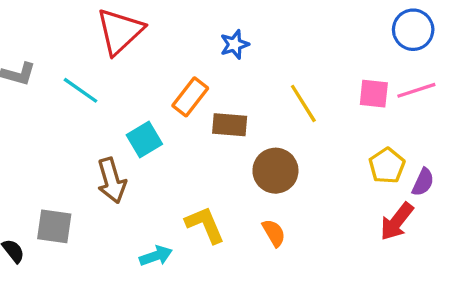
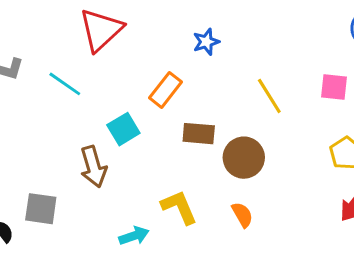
brown rectangle: (230, 125) -> (199, 134), moved

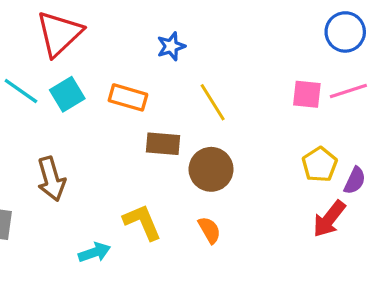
orange rectangle: (166, 90) -> (128, 97), turned 68
yellow line: (269, 96) -> (213, 102), moved
cyan square: (123, 129) -> (67, 94), moved

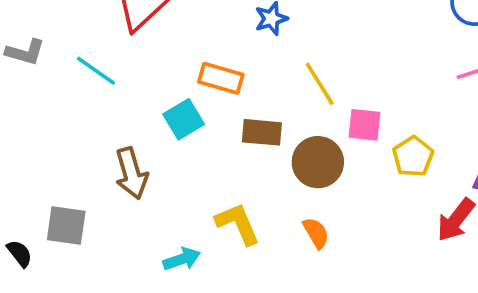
cyan square: (67, 94) -> (184, 119), moved
pink square: (307, 94) -> (364, 125), moved
yellow pentagon: (320, 165) -> (413, 157), moved

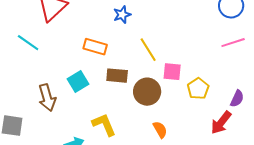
cyan square: (184, 119) -> (78, 82), moved
orange semicircle: (316, 233) -> (160, 130), moved

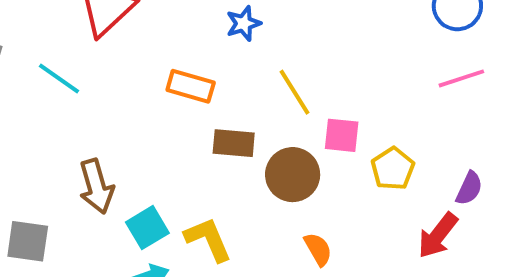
cyan square: (78, 82) -> (147, 228), moved

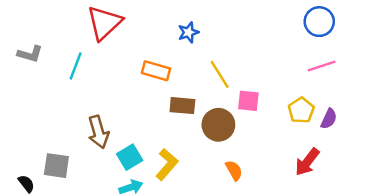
cyan line: (59, 78) -> (76, 66), turned 76
yellow pentagon: (393, 169) -> (301, 110), moved
purple semicircle: (469, 188) -> (329, 119), moved
yellow L-shape: (208, 239) -> (167, 164), turned 64

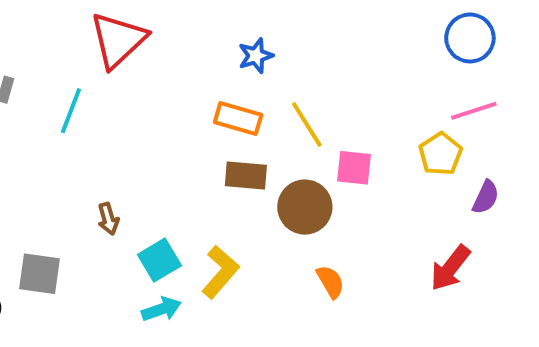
orange rectangle: (156, 71) -> (238, 119), moved
yellow pentagon: (301, 110) -> (440, 154), moved
brown arrow: (98, 132) -> (108, 219), size x0.6

